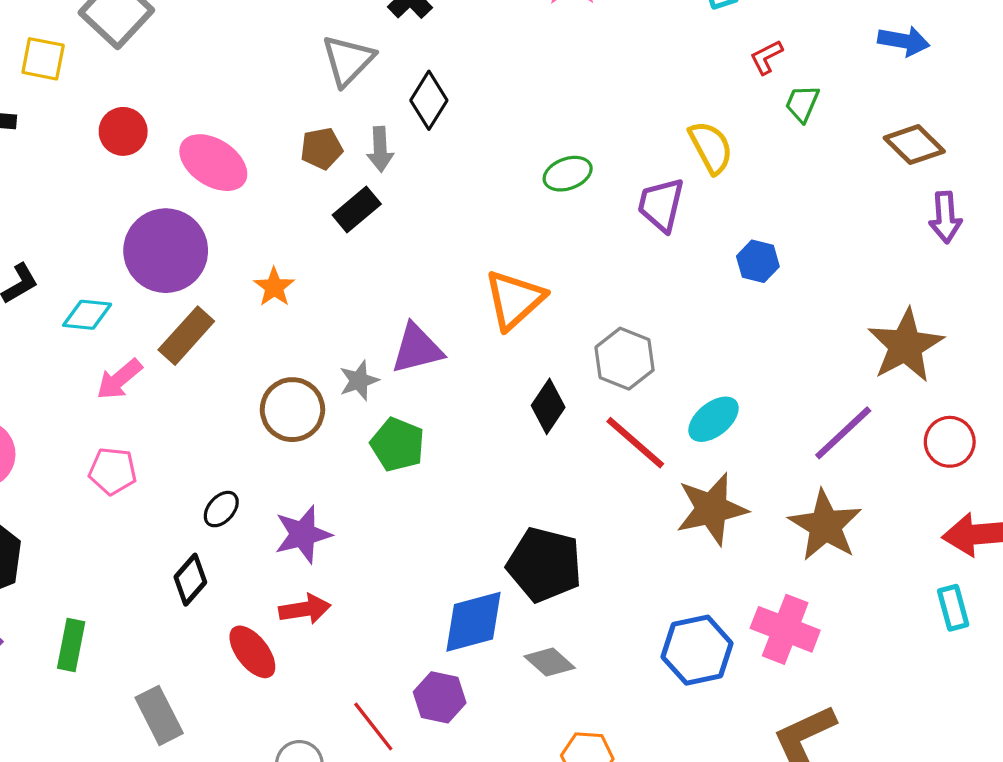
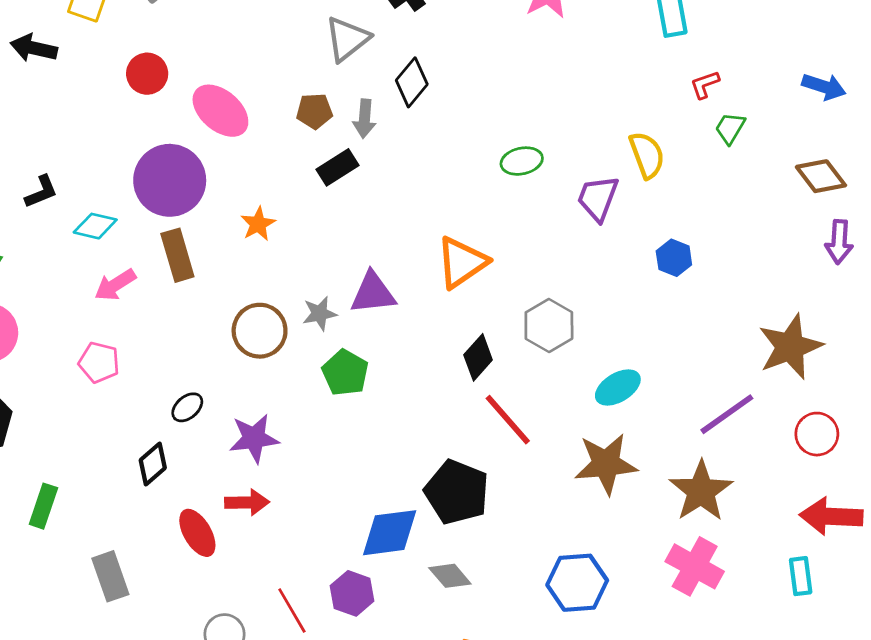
brown rectangle: (186, 336) -> (177, 255), turned -66
red line: (635, 443) -> (508, 420), moved
pink cross: (785, 629) -> (695, 566), moved

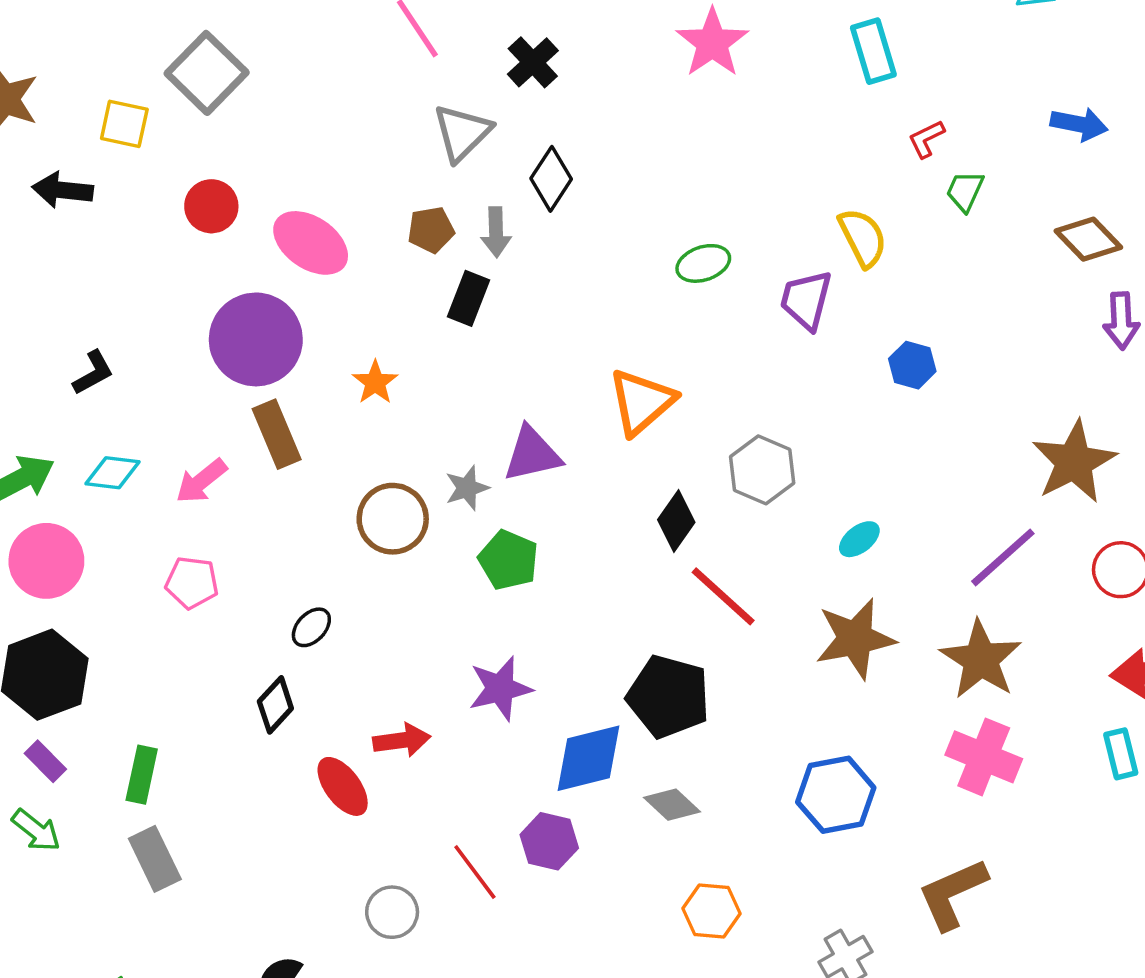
black rectangle: (337, 167) -> (469, 298), turned -30
cyan diamond: (95, 226) -> (112, 473), moved
cyan ellipse: (618, 387) -> (859, 539), size x0.7
purple star: (254, 438) -> (500, 688), moved
gray rectangle: (110, 576) -> (155, 859), moved

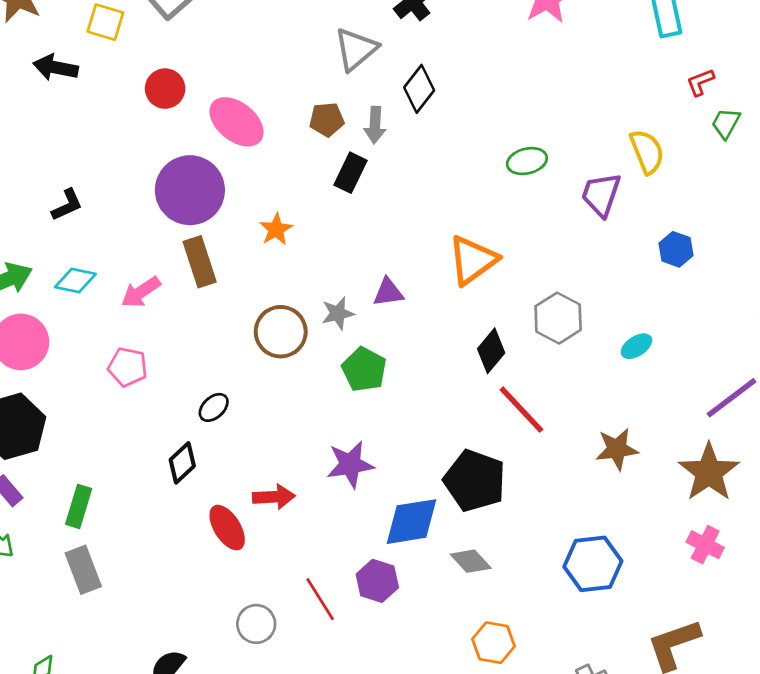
purple triangle: (532, 454) -> (388, 292), size x0.7
cyan ellipse: (859, 539) -> (636, 346), moved
brown star: (855, 639) -> (617, 449), size x0.7
pink cross: (984, 757) -> (705, 545), size x0.7

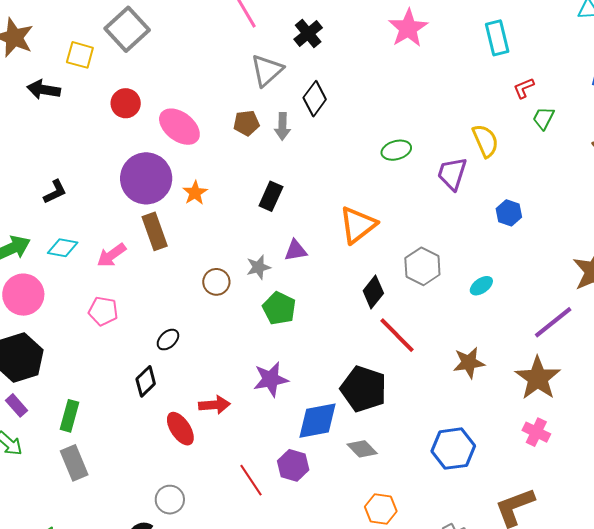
black rectangle: (350, 173) -> (271, 196), moved
orange star: (276, 229) -> (195, 193), moved
brown circle: (281, 332) -> (216, 282), size x0.7
gray circle: (256, 624) -> (170, 500), moved

